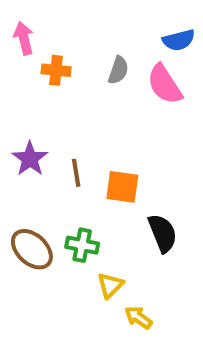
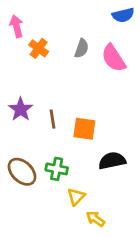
blue semicircle: (179, 40) -> (123, 15), moved
orange cross: (56, 70) -> (39, 48), turned 30
black semicircle: (163, 233) -> (112, 161), turned -80

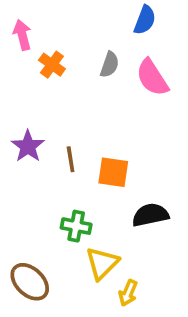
blue semicircle: (123, 15) -> (145, 20), moved, turned -55
brown ellipse: (22, 172) -> (30, 282), moved
yellow triangle: (76, 197) -> (102, 263), size x1.4
yellow arrow: (95, 219) -> (128, 293), turned -102

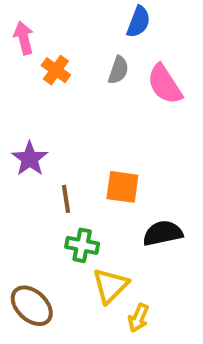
blue semicircle: (145, 20) -> (138, 22), moved
brown line: (71, 159) -> (66, 199), moved

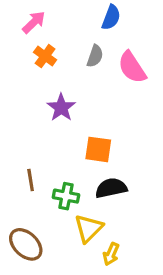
pink arrow: (24, 38) -> (34, 22), moved, turned 60
purple star: (30, 159) -> (61, 108), moved
brown line: (66, 199) -> (31, 180), moved
black semicircle: (163, 233) -> (111, 188), moved

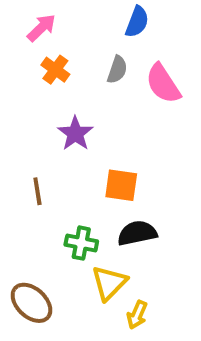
brown line: (31, 180) -> (37, 191), moved

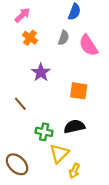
orange square: (121, 185) -> (79, 91), moved
brown line: (37, 191) -> (20, 104), turned -32

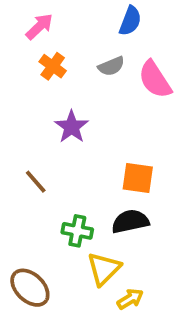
gray semicircle: (64, 38) -> (111, 66), turned 48
orange square: (79, 91) -> (138, 178), moved
yellow arrow: (74, 171) -> (130, 299), turned -144

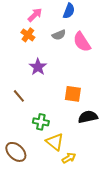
pink arrow: (39, 26) -> (35, 15), moved
black semicircle: (130, 221) -> (88, 117), moved
yellow triangle: (104, 269) -> (55, 142), turned -36

